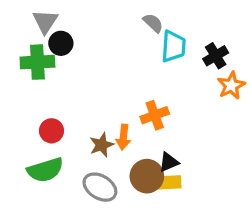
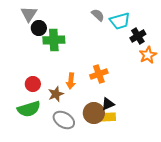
cyan trapezoid: (173, 46) -> (120, 21), moved, turned 70
green cross: (37, 62) -> (54, 40), moved
orange arrow: (123, 137) -> (71, 81), moved
brown star: (102, 145) -> (56, 94), moved

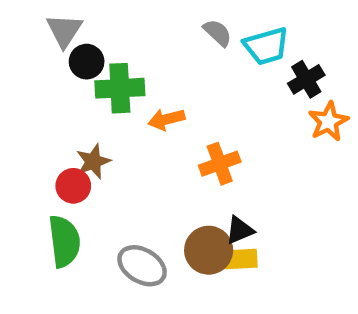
orange arrow: (71, 81) -> (166, 119), moved, turned 70
brown star: (56, 94) -> (93, 161), moved
green semicircle: (29, 109) -> (64, 241), turned -80

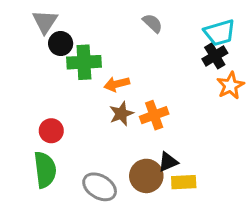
cyan trapezoid: (266, 46) -> (220, 33), moved
brown star: (93, 161) -> (121, 114), moved
yellow rectangle: (240, 259) -> (184, 182), moved

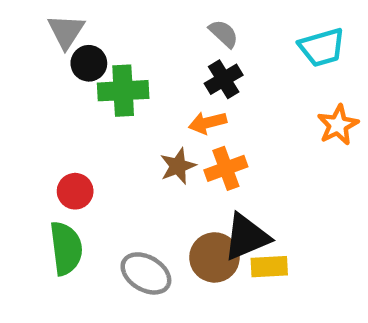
black cross: (215, 56) -> (224, 79), moved
orange arrow: (117, 84) -> (208, 123), moved
black triangle: (168, 162) -> (246, 237), size x1.6

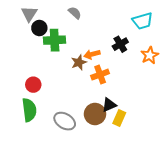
gray semicircle: (224, 34) -> (75, 13), moved
black cross: (224, 79) -> (120, 44), moved
brown star: (178, 166) -> (79, 62), moved
black triangle: (246, 237) -> (109, 105), size x0.7
yellow rectangle: (269, 267) -> (119, 118), turned -63

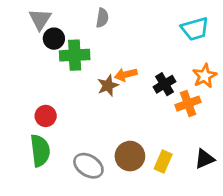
gray semicircle: (75, 13) -> (102, 18), turned 56
black cross: (120, 44) -> (164, 84), moved
orange cross: (100, 75) -> (188, 104), moved
black triangle: (109, 105) -> (205, 159), moved

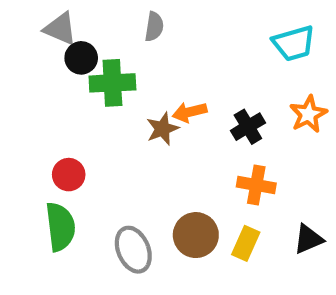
gray triangle: (40, 19) -> (60, 29), turned -40
orange cross: (188, 104) -> (256, 185), moved, turned 30
gray ellipse: (88, 166) -> (133, 250), turned 36

